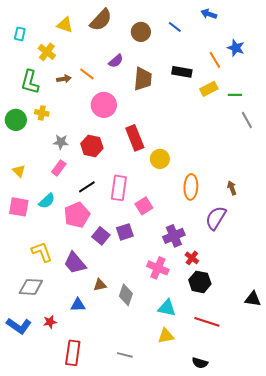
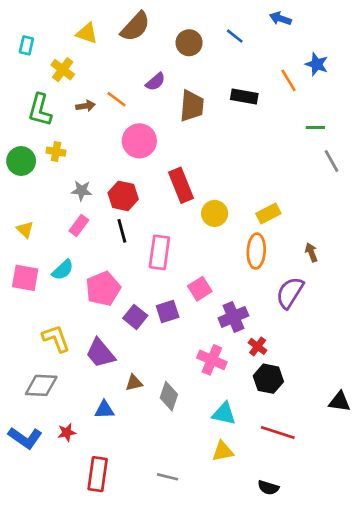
yellow rectangle: (209, 89) -> (268, 213), moved
black line: (87, 187) -> (122, 231), moved, turned -72
pink square: (144, 206) -> (200, 289), moved

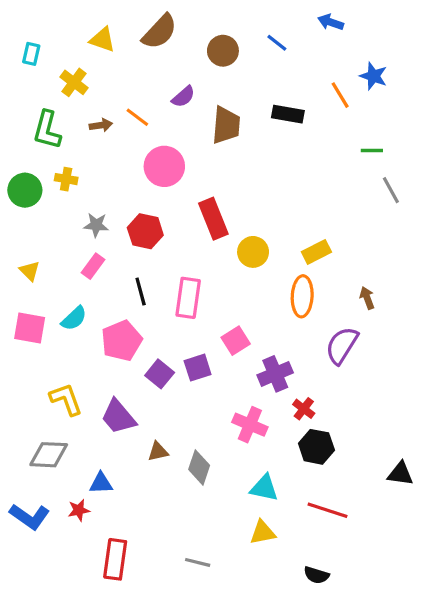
black line: (122, 231) -> (141, 292), moved
blue triangle: (104, 410) -> (101, 483), moved

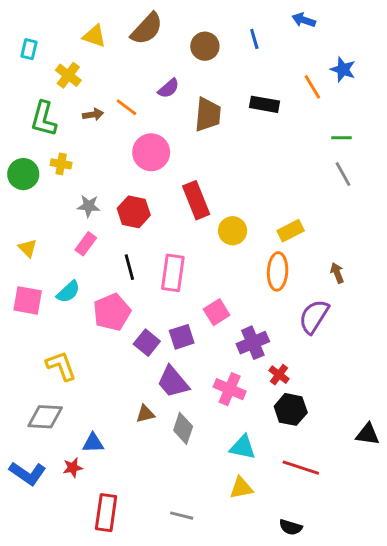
blue line: (277, 43) -> (254, 39), turned 36
gray line: (391, 190) -> (343, 174), moved
purple trapezoid: (118, 417) -> (173, 382), moved

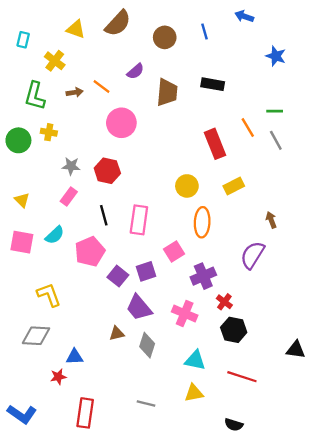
orange line: (312, 87) -> (248, 127), moved
red rectangle: (196, 200) -> (215, 144), moved
orange ellipse: (278, 271) -> (202, 222), moved
blue L-shape: (28, 473) -> (22, 414), moved
gray line: (182, 516) -> (146, 404), moved

